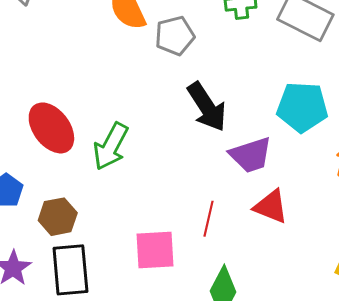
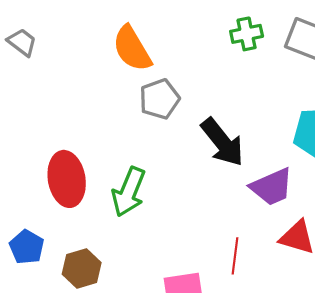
gray pentagon: (175, 36) -> (160, 99), moved
red ellipse: (51, 128) -> (67, 179), turned 33

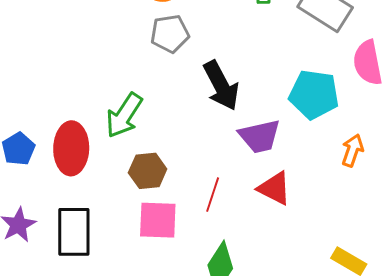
red ellipse: (67, 179) -> (71, 148), moved
brown hexagon: (82, 268) -> (148, 171), moved

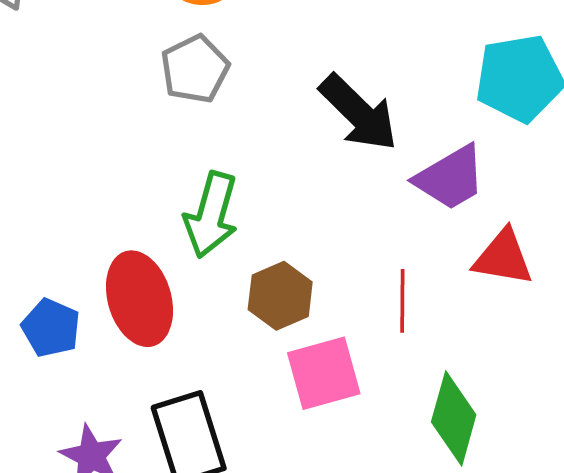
gray pentagon: (170, 34) -> (195, 69), moved

